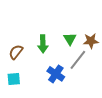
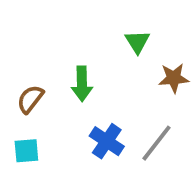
green triangle: (70, 39) -> (137, 42), moved
gray line: (78, 60) -> (156, 143), moved

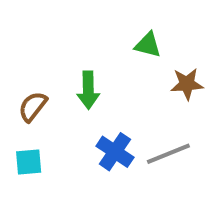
green triangle: (137, 42) -> (148, 45), turned -44
gray line: (156, 143) -> (168, 154), turned 30

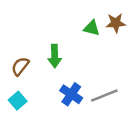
brown star: (187, 84) -> (116, 23), moved
cyan square: (29, 162) -> (18, 101), turned -36

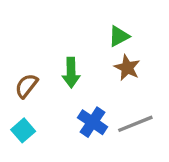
brown star: (116, 23) -> (127, 68), moved, turned 30
green triangle: (92, 28) -> (119, 36), turned -42

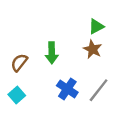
green triangle: (119, 36) -> (96, 26), moved
gray line: (135, 124) -> (99, 90), turned -30

